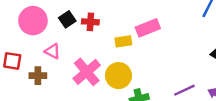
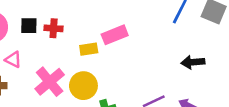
black square: (67, 19) -> (29, 26), turned 35

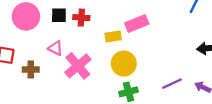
pink triangle: (13, 60) -> (55, 48), moved
yellow circle: (83, 86) -> (124, 64), moved

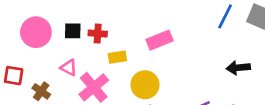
yellow rectangle: (113, 36) -> (117, 57), moved
brown cross: (31, 69) -> (41, 91), turned 35

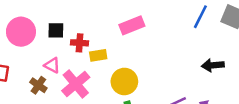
red cross: (98, 33) -> (80, 43), moved
pink rectangle: (159, 40) -> (132, 25), moved
brown cross: (41, 91) -> (38, 85), moved

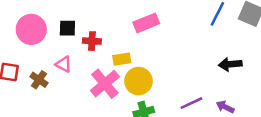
yellow rectangle: (98, 55) -> (122, 59), moved
pink cross: (76, 84) -> (105, 84), moved
brown cross: (38, 85) -> (39, 80), moved

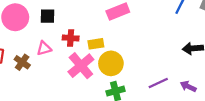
red cross: (92, 41) -> (71, 38), moved
pink triangle: (64, 64) -> (44, 48), turned -42

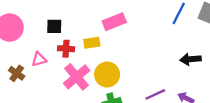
black square: (48, 16) -> (54, 26), moved
yellow rectangle: (96, 44) -> (92, 43), moved

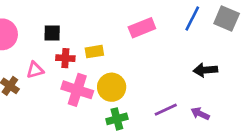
pink rectangle: (114, 22) -> (142, 28), moved
pink cross: (77, 77) -> (77, 90), turned -32

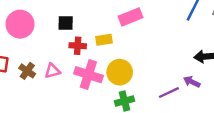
pink rectangle: (142, 28) -> (130, 17), moved
pink triangle: (35, 70) -> (52, 71), moved
purple arrow: (200, 114) -> (192, 82), moved

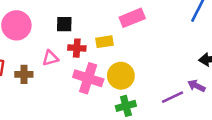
brown cross: (27, 71) -> (24, 74), turned -35
pink triangle: (52, 71) -> (50, 58), moved

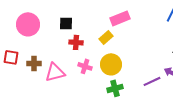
yellow rectangle: (105, 42) -> (106, 37), moved, turned -32
pink triangle: (50, 58) -> (55, 72), moved, size x1.5
pink cross: (88, 78) -> (85, 66), size x0.6

